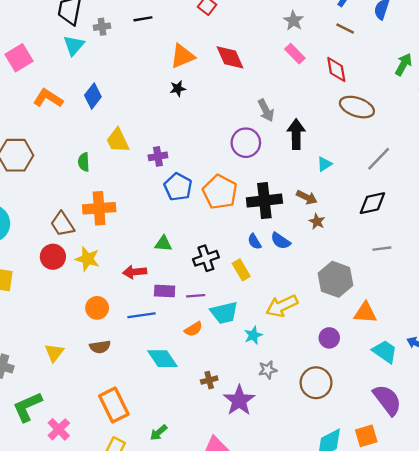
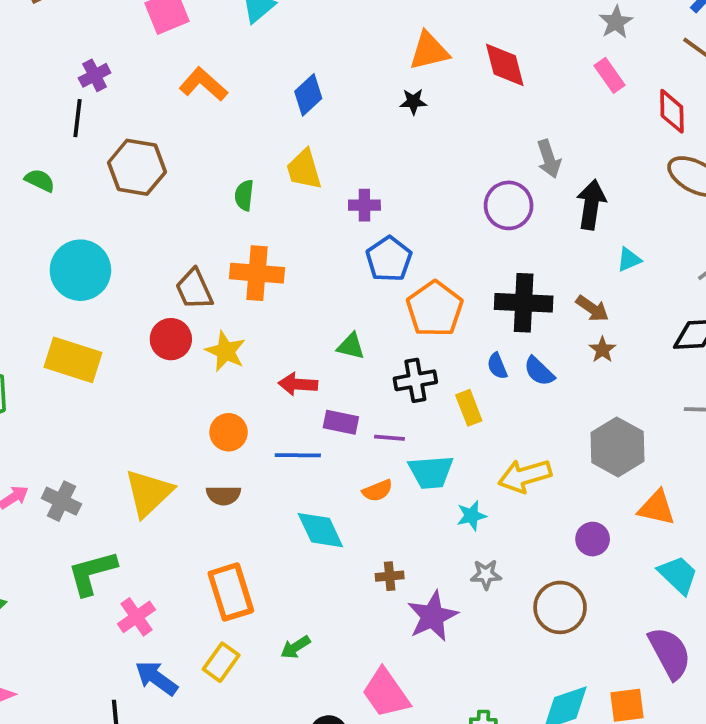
blue diamond: (93, 96) -> (308, 95), moved
orange pentagon: (220, 192) -> (435, 309), moved
yellow triangle: (54, 353) -> (149, 493), size x1.6

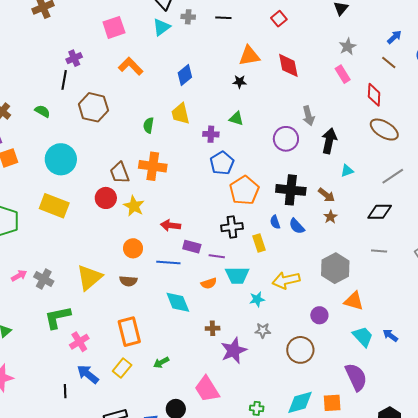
green triangle: (351, 346) -> (236, 119), moved

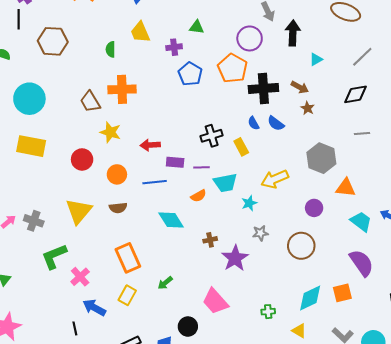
orange pentagon: (244, 190) -> (232, 68), moved
red circle: (106, 198) -> (82, 159), moved

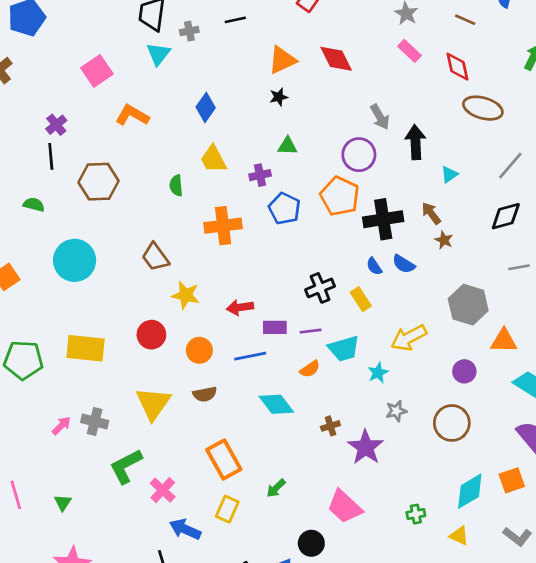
brown arrow: (300, 87) -> (431, 213), turned -150
orange cross: (122, 89) -> (223, 226), moved
yellow rectangle: (31, 146) -> (85, 348), moved

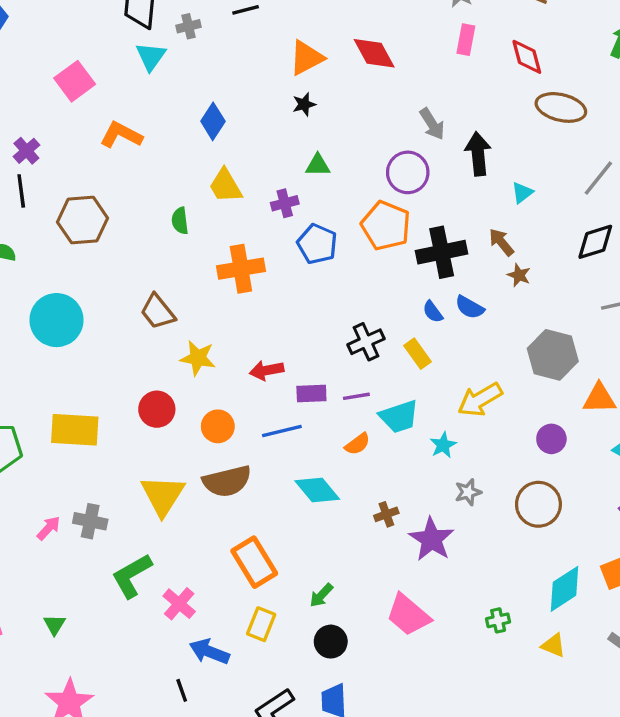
pink rectangle: (410, 51) -> (466, 40), turned 60
brown semicircle: (205, 394) -> (227, 481), size x1.6
black circle: (311, 543) -> (331, 642), moved

